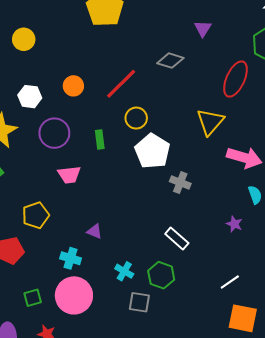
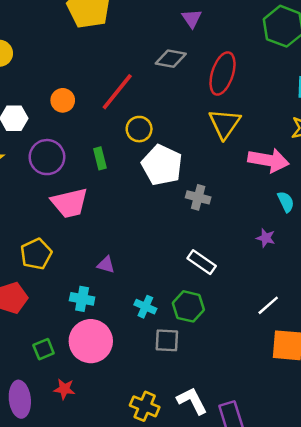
purple triangle: (203, 29) -> (192, 19), moved
red ellipse: (235, 79) -> (223, 73), moved
pink trapezoid: (69, 175) -> (70, 203), size x1.4

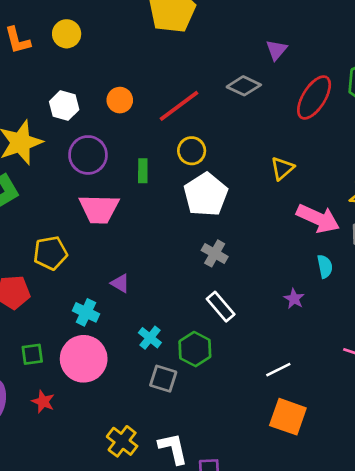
red ellipse: (223, 73) -> (314, 97), moved
yellow triangle: (225, 124) -> (282, 168), size x0.7
gray cross: (198, 197) -> (215, 253), moved

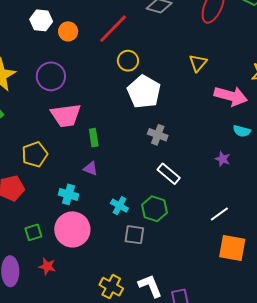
white hexagon: (64, 106) -> (41, 20), moved
green rectangle: (143, 171) -> (94, 138), moved
cyan semicircle: (325, 266) -> (242, 131), turned 126

